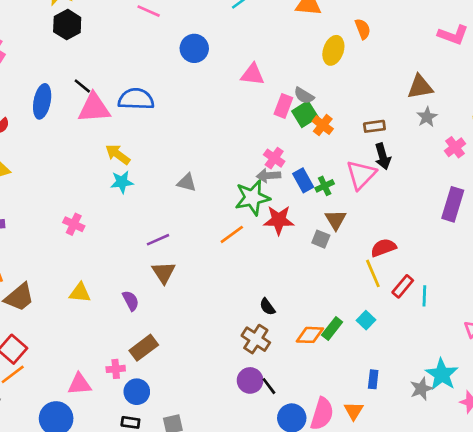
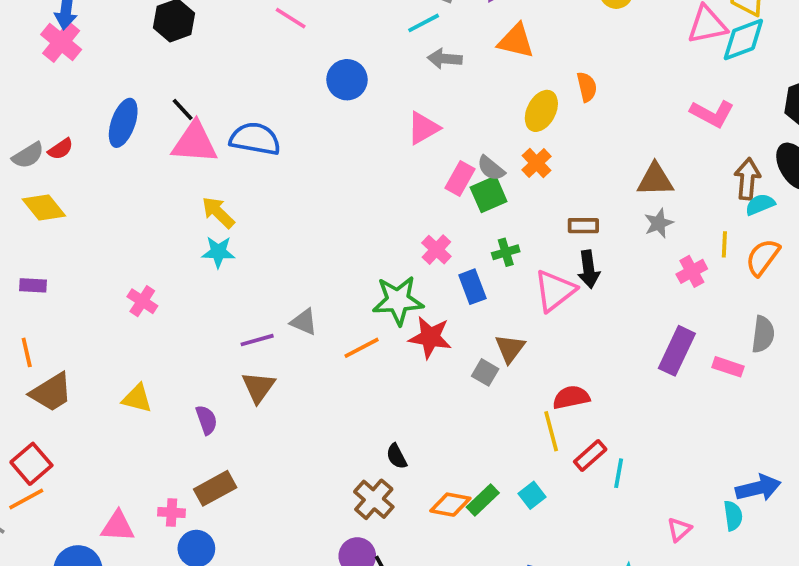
pink triangle: (253, 74) -> (423, 128), turned -45
orange cross: (323, 125) -> (537, 163), moved
gray arrow: (268, 176) -> (445, 59), moved
gray triangle: (187, 183) -> (304, 322), moved
green cross: (325, 186) -> (506, 252), moved

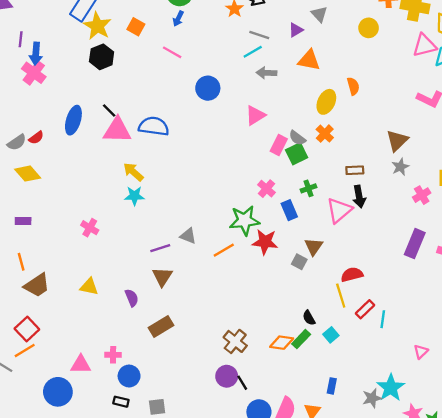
brown triangle: (655, 180) -> (397, 141), turned -40
black semicircle: (397, 456) -> (309, 318), moved
brown rectangle: (215, 488) -> (161, 326), moved

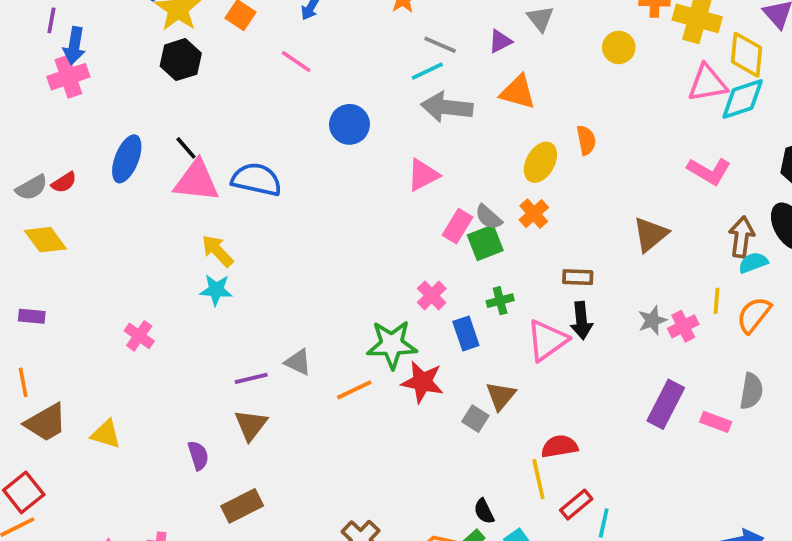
pink cross: (34, 73) -> (68, 77), turned 30
gray arrow: (266, 73) -> (447, 107), size x1.5
gray star: (400, 167) -> (652, 320), moved
yellow triangle: (89, 287) -> (106, 434), moved

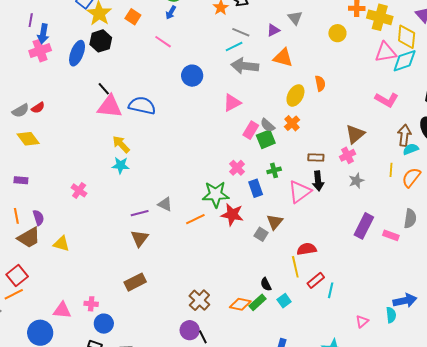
blue ellipse: (127, 159) -> (77, 53), moved
pink cross: (683, 326) -> (347, 155), moved
purple semicircle: (198, 455) -> (38, 218), moved

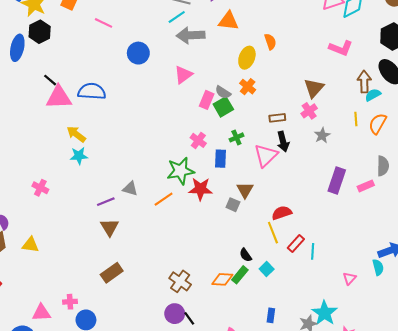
blue rectangle: (256, 188) -> (220, 159), turned 30
pink rectangle: (391, 235) -> (366, 186), turned -35

